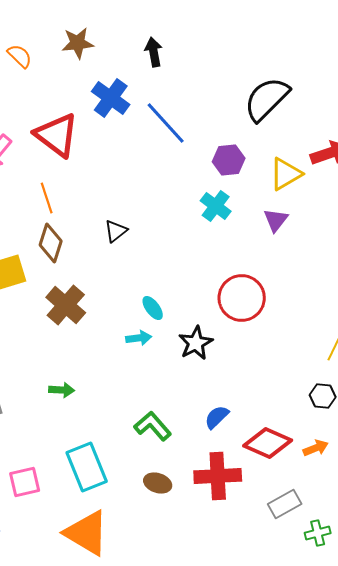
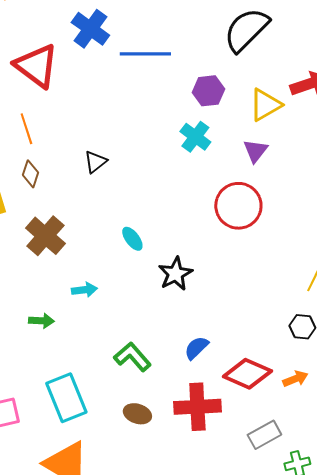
blue line: (166, 123) -> (145, 54), turned -48
brown diamond: (51, 243) -> (30, 174), size x0.7
red circle: (242, 298) -> (238, 206), moved
cyan arrow: (139, 338) -> (84, 290), moved

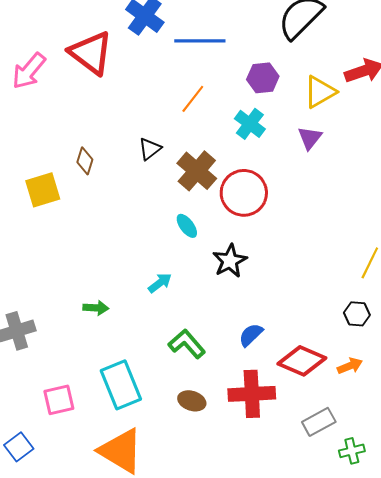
orange line: (26, 129) -> (193, 99), moved, turned 56
red circle: (238, 206) -> (244, 193), moved
brown cross: (45, 236) -> (197, 171), moved
cyan arrow: (84, 290) -> (160, 283), moved, turned -30

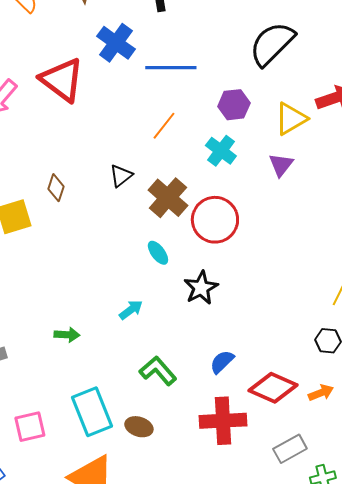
brown ellipse: (192, 401) -> (139, 427), moved

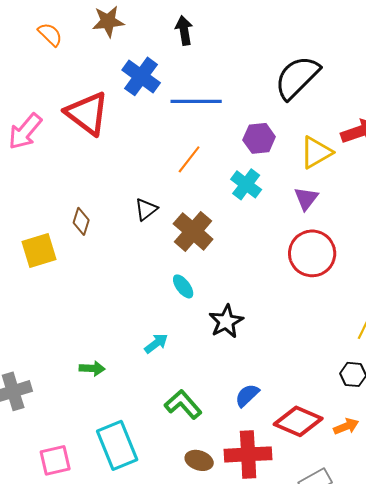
red circle: (215, 220) -> (312, 253), moved
brown ellipse: (139, 427) -> (199, 460), moved

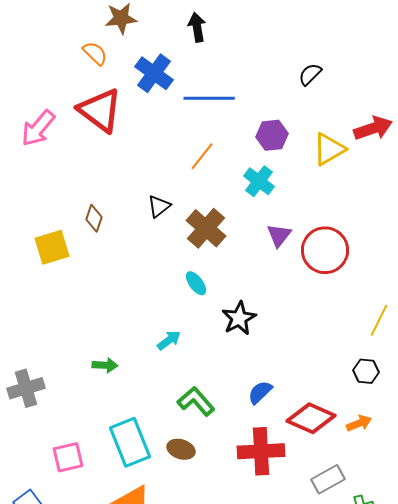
orange semicircle: (50, 34) -> (95, 53), moved
black semicircle: (297, 77) -> (310, 74), size x0.5
purple triangle: (306, 198) -> (279, 235), moved
brown ellipse: (199, 460) -> (181, 449), moved

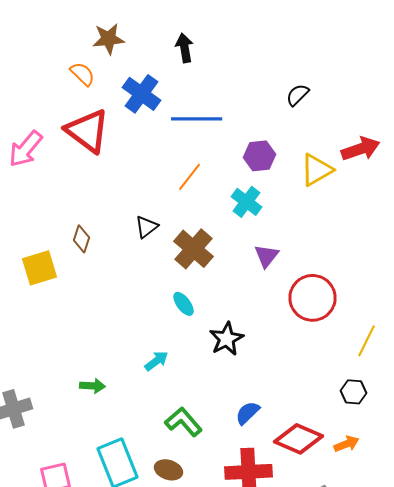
red circle: (325, 250) -> (312, 298), moved

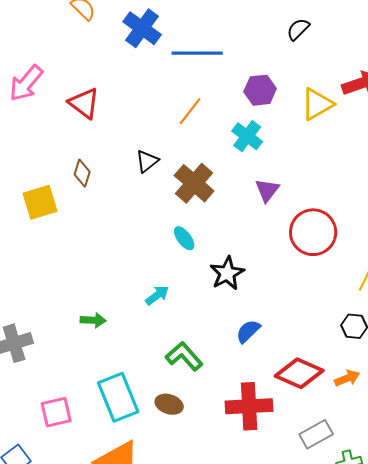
red triangle: (88, 131) -> (84, 103), moved, size x0.7
blue semicircle: (248, 413) -> (248, 331), moved

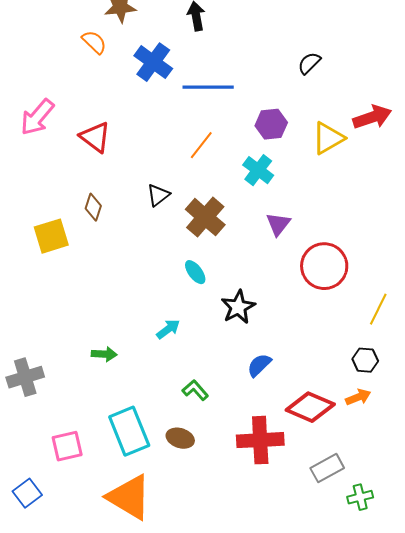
green L-shape: (184, 356) -> (195, 390), size x0.7
orange arrow: (347, 378) -> (358, 397), moved

